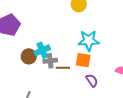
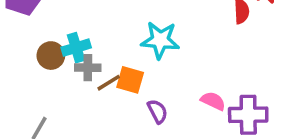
orange square: (83, 60) -> (130, 80), moved
brown line: (63, 68) -> (109, 83), turned -40

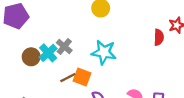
cyan cross: (76, 48) -> (48, 53), turned -30
gray cross: (88, 68) -> (64, 46), moved, turned 35

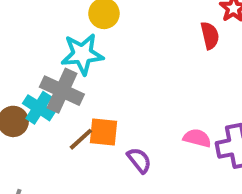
gray cross: (64, 46) -> (62, 91), size x1.5
cyan star: (104, 52) -> (82, 54), moved

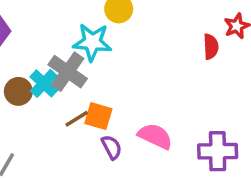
pink semicircle: (197, 138) -> (155, 136), moved, size x1.4
purple semicircle: (139, 160) -> (112, 147), moved

